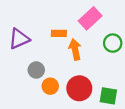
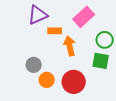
purple triangle: (19, 39) -> (38, 15), moved
green square: (108, 96) -> (101, 61), moved

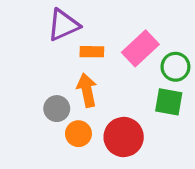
pink rectangle: (84, 17) -> (140, 48), moved
orange arrow: (70, 46) -> (87, 90), moved

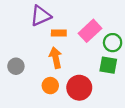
gray circle: (57, 109) -> (16, 66), moved

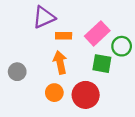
green square: (108, 65) -> (102, 64), moved

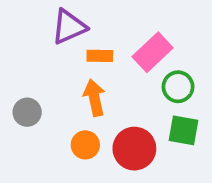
green circle: (122, 46) -> (178, 87), moved
green square: (102, 64) -> (183, 130), moved

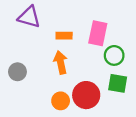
purple triangle: (69, 27) -> (29, 17), moved, turned 40
pink rectangle: (153, 52) -> (98, 33), turned -35
orange circle: (85, 145) -> (61, 101), moved

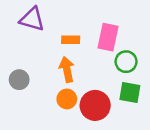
orange circle: (61, 101) -> (67, 99), moved

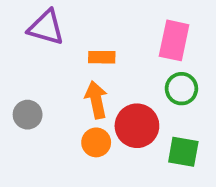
pink rectangle: (108, 37) -> (174, 40), moved
green square: (130, 93) -> (183, 152), moved
red circle: (95, 105) -> (137, 126), moved

